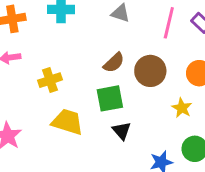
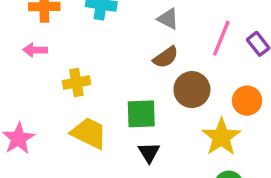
brown semicircle: (114, 63) -> (166, 57), moved
yellow star: (182, 108) -> (221, 137), size x1.6

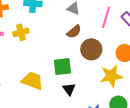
yellow cross: (76, 83) -> (21, 32), moved
yellow star: (221, 137) -> (111, 76), turned 30

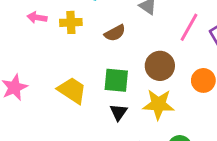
brown semicircle: (74, 32) -> (115, 33), moved
yellow star: (111, 76) -> (158, 104), moved

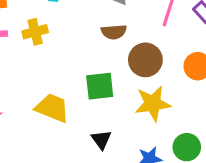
brown semicircle: (115, 33) -> (114, 32), moved, turned 35
black triangle: (119, 112) -> (101, 140), moved

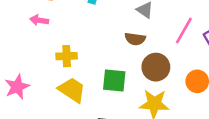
yellow cross: (35, 32) -> (67, 56), moved

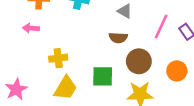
yellow trapezoid: (72, 90) -> (66, 88), turned 92

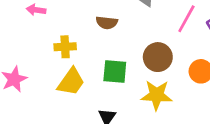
brown semicircle: (118, 38) -> (107, 23), moved

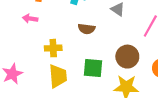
yellow trapezoid: (71, 82) -> (58, 76), turned -40

